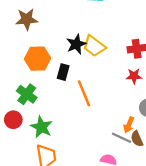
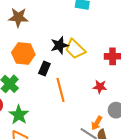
red star: (134, 76) -> (100, 87), moved

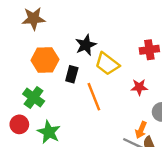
yellow trapezoid: (75, 49) -> (107, 64), moved

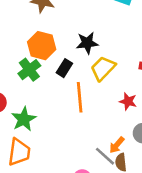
yellow trapezoid: (107, 64) -> (103, 68), turned 80
green cross: (34, 97) -> (29, 70), moved

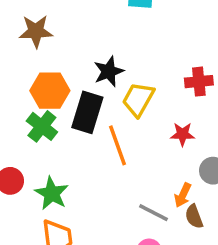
black rectangle: (64, 68) -> (87, 112), size x1.6
gray line: (105, 156) -> (153, 213), moved

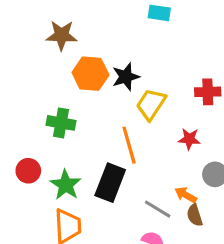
orange hexagon: (50, 91) -> (90, 74), moved
black rectangle: (87, 112) -> (110, 183), moved
green cross: (42, 126) -> (61, 123), turned -32
orange arrow: (183, 195) -> (186, 195), turned 90

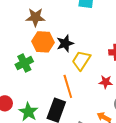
brown star: (62, 35) -> (35, 17), moved
green cross: (61, 123) -> (24, 63), moved, turned -36

